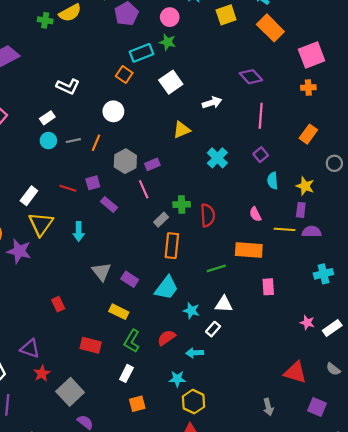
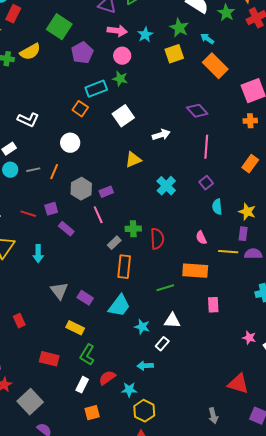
red semicircle: (166, 338) -> (107, 378), moved

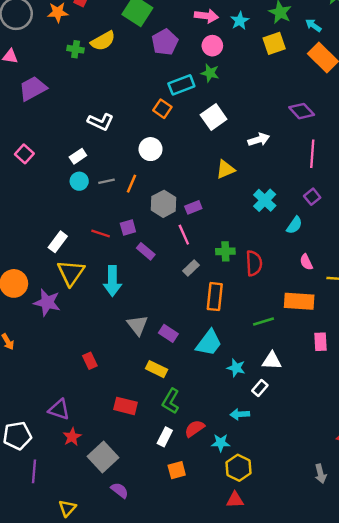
cyan semicircle: (217, 207) -> (294, 225), moved, turned -140
gray rectangle: (114, 243) -> (191, 268), moved
cyan arrow: (38, 254) -> (112, 281), size x1.4

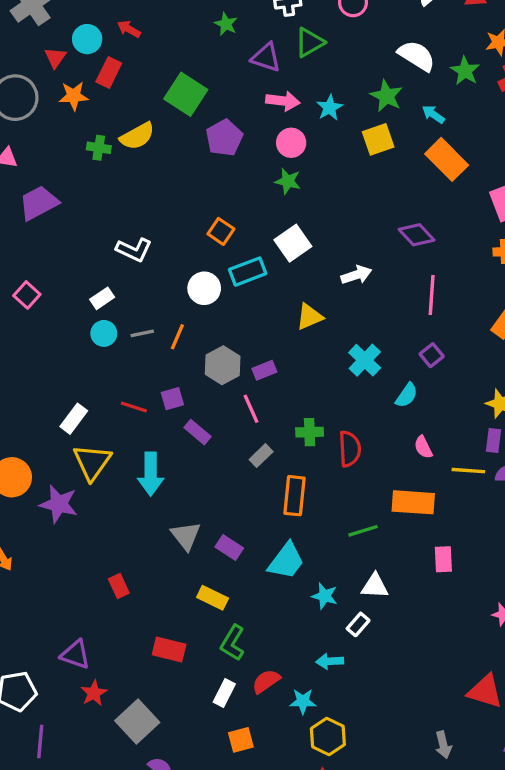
cyan rectangle: (181, 85) -> (248, 272), moved

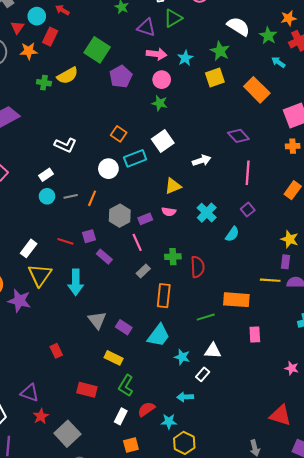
cyan arrow: (433, 114) -> (278, 62), moved
pink semicircle: (423, 447) -> (169, 212), moved, turned -56

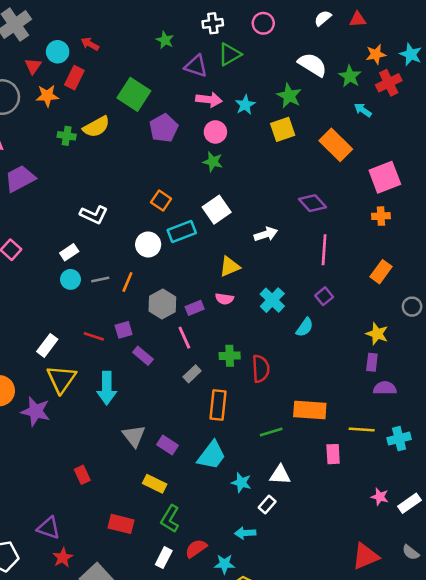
yellow line: (270, 280) -> (362, 429), moved
red triangle: (280, 415) -> (365, 556), turned -40

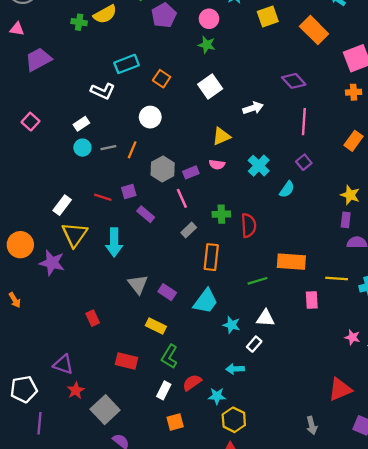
cyan rectangle: (182, 232) -> (127, 64), moved

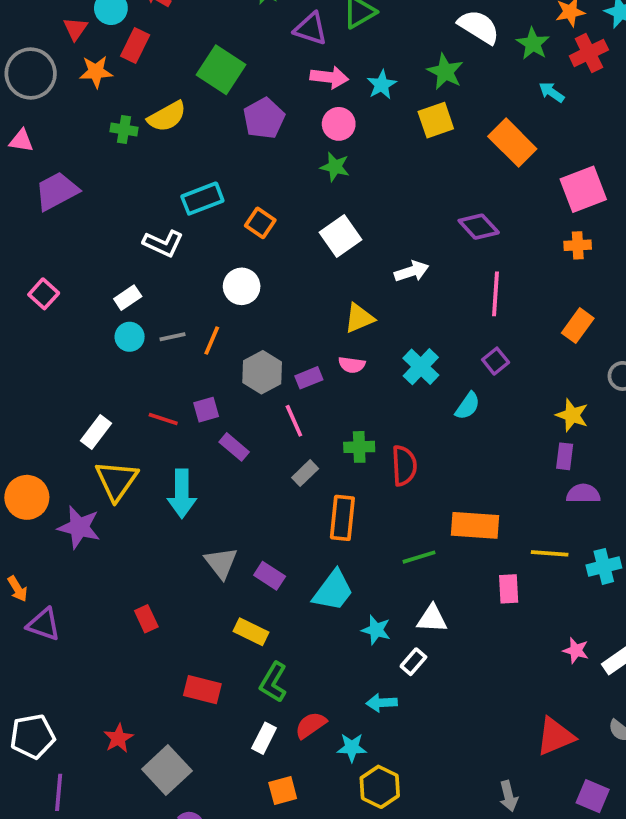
purple triangle: (63, 364) -> (44, 624), moved

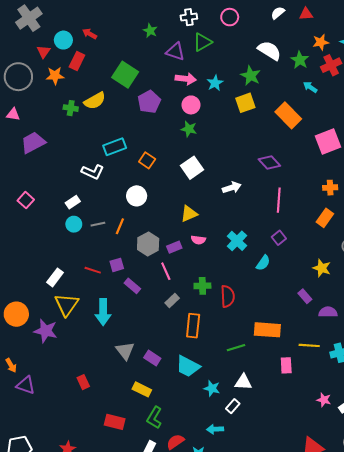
orange cross: (578, 245) -> (330, 188), moved
yellow triangle: (359, 318) -> (189, 214), moved
purple rectangle: (565, 456) -> (305, 296), moved, turned -48
cyan trapezoid: (333, 591) -> (188, 366), turned 80

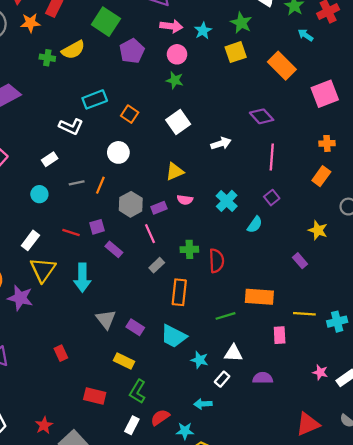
cyan circle: (74, 224) -> (39, 194), moved
purple semicircle: (328, 312) -> (263, 378), moved

